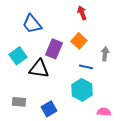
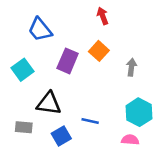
blue line: (86, 67) -> (90, 121), moved
black triangle: (39, 69) -> (49, 103), moved
cyan hexagon: (82, 90) -> (139, 112), moved

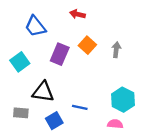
red arrow: (103, 16) -> (77, 14), moved, turned -56
gray arrow: (131, 67) -> (116, 50), moved

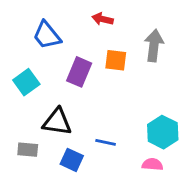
orange square: (87, 45) -> (116, 60), turned -35
gray arrow: (116, 50) -> (154, 46), moved, size x1.5
blue square: (54, 121) -> (72, 160), turned -35

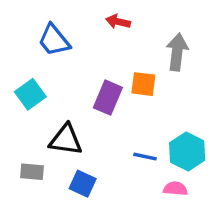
orange square: (116, 60) -> (143, 84), moved
purple rectangle: (79, 72) -> (108, 98), moved
blue line: (106, 142) -> (145, 157), moved

